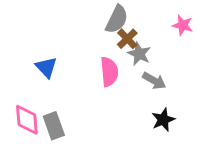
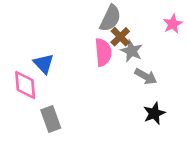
pink star: (183, 25) -> (173, 24), turned 30
pink semicircle: (109, 72) -> (103, 52), moved
pink diamond: (27, 120) -> (25, 85), moved

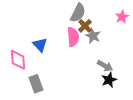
blue triangle: (44, 64) -> (40, 45), moved
gray arrow: (146, 76) -> (105, 66), moved

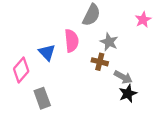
brown cross: (85, 26) -> (100, 62), moved, turned -32
pink semicircle: (73, 37) -> (72, 41), moved
pink diamond: (18, 60) -> (21, 70), turned 45

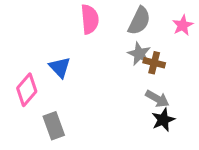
gray semicircle: (91, 15) -> (139, 21), moved
pink semicircle: (72, 41) -> (90, 19), moved
brown cross: (100, 62) -> (154, 63), moved

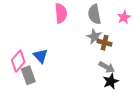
gray semicircle: (139, 21) -> (94, 14), turned 144
blue triangle: (60, 67) -> (41, 56), moved
gray rectangle: (54, 126) -> (28, 75), moved

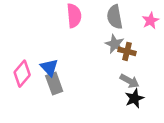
gray rectangle: (28, 75) -> (54, 84), moved

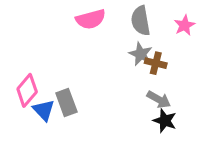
pink semicircle: (74, 16) -> (91, 19), turned 80
blue triangle: (49, 67) -> (44, 110), moved
black star: (134, 98) -> (165, 121), turned -30

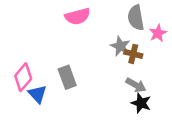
gray semicircle: (141, 21) -> (136, 18), moved
pink star: (185, 25) -> (158, 33), moved
gray rectangle: (66, 102) -> (67, 77), moved

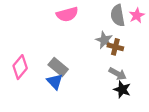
pink star: (158, 33) -> (137, 15), moved
gray rectangle: (67, 77) -> (58, 67), turned -30
blue triangle: (37, 94) -> (55, 82), moved

